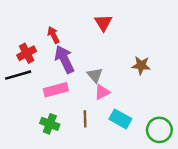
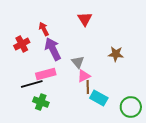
black line: (18, 75) -> (32, 84), moved
brown line: (85, 119) -> (88, 87), moved

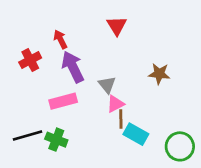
black line: (32, 84) -> (27, 135), moved

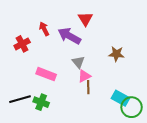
purple arrow: (73, 67) -> (69, 36), moved, turned -35
pink rectangle: (63, 101) -> (46, 74), turned 36
cyan rectangle: (136, 134) -> (120, 98), moved

